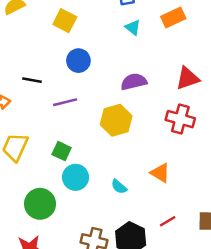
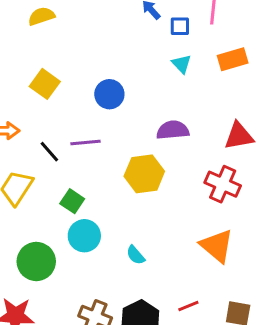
yellow square: (65, 21) -> (45, 84), moved
black line: (32, 80) -> (49, 152), moved, turned 30
orange triangle: (160, 173) -> (217, 246), moved, size x1.4

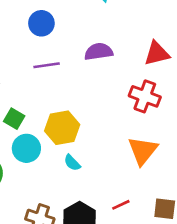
purple line: (86, 142) -> (47, 65), moved
yellow hexagon: (144, 174) -> (62, 128), moved
orange triangle: (217, 246) -> (143, 151), turned 32

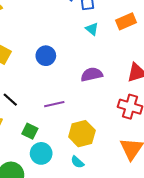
purple line: (47, 65) -> (54, 104), moved
yellow hexagon: (62, 128) -> (82, 134), moved

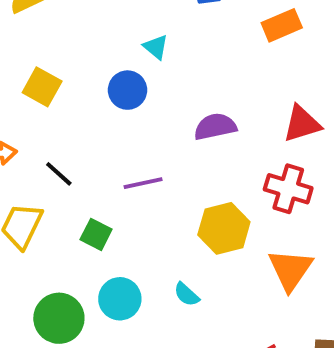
cyan triangle: (92, 29) -> (156, 47), moved
yellow hexagon: (82, 134) -> (224, 228), moved
cyan circle: (41, 153) -> (120, 299), moved

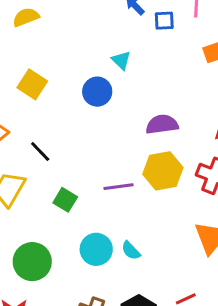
purple line: (143, 183) -> (119, 187), moved
yellow hexagon: (224, 228) -> (163, 171), moved
cyan circle: (120, 299) -> (96, 249), moved

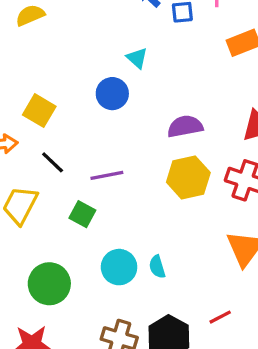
yellow square: (32, 84) -> (39, 111), moved
purple line: (119, 187) -> (107, 175), moved
cyan semicircle: (131, 251) -> (157, 267), turned 30

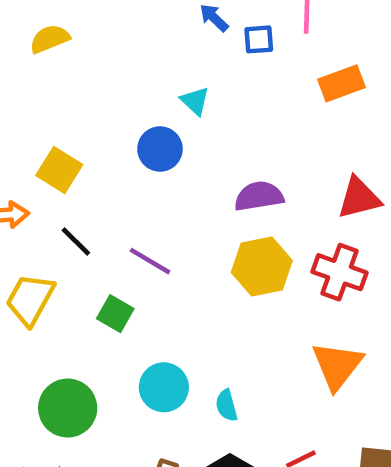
purple line: (107, 175) -> (150, 261), turned 40
cyan semicircle: (157, 267) -> (227, 405), moved

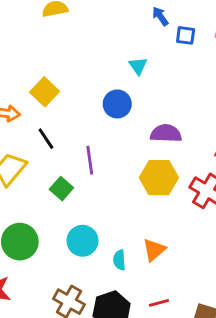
blue circle: (160, 149) -> (117, 104), moved
purple line: (150, 261) -> (90, 160), turned 40
orange triangle: (337, 365) -> (154, 250), moved, size x0.7

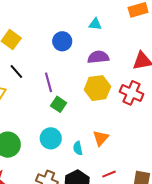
cyan triangle: (138, 66) -> (95, 24), moved, turned -40
green square: (61, 189) -> (59, 104), moved

